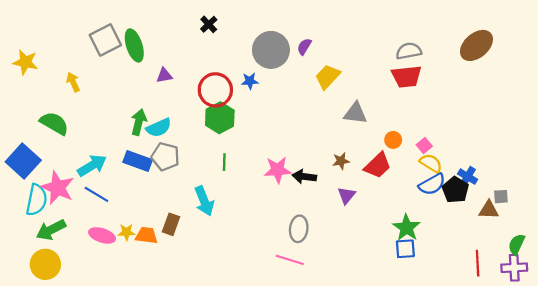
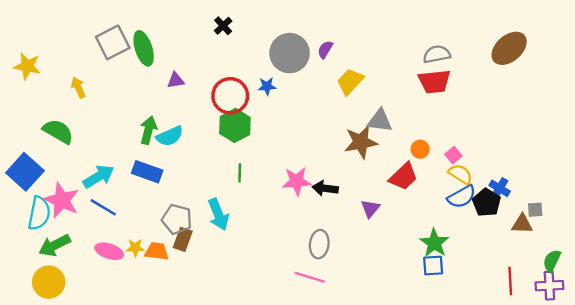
gray pentagon: (165, 157) -> (177, 219), moved
brown star: (341, 161) -> (361, 142), moved, size x1.8

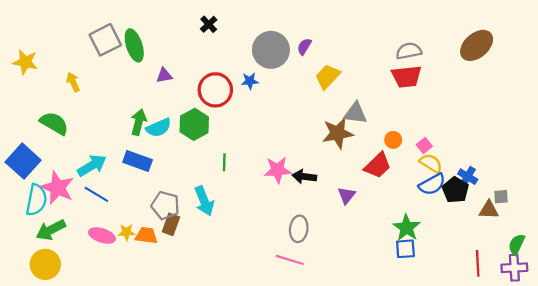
green hexagon: (235, 125) -> (194, 124), moved

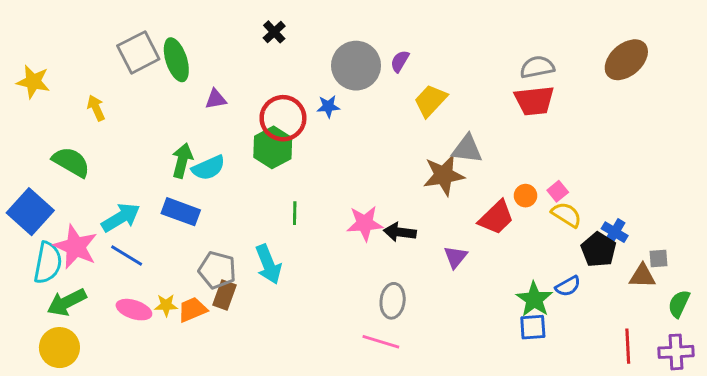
green hexagon: (194, 124) -> (273, 147), moved
orange circle: (393, 140) -> (526, 196), moved
blue semicircle: (432, 184) -> (568, 286), moved, size x0.7
orange trapezoid: (146, 235) -> (192, 310), turned -30
green semicircle: (517, 244) -> (679, 304), moved

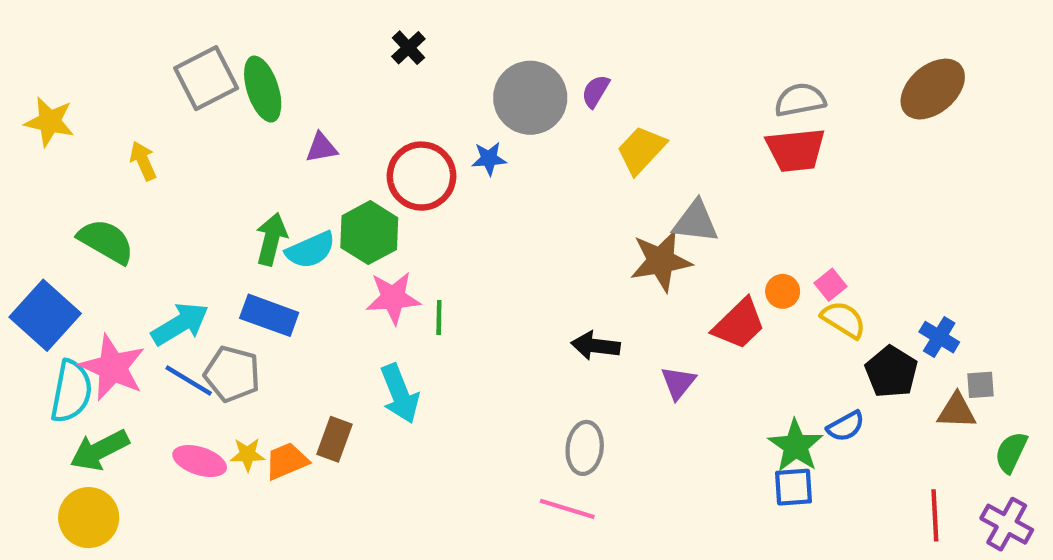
green hexagon: (273, 147) -> (369, 233), moved
pink star: (365, 223) -> (393, 298), moved
blue cross: (615, 232) -> (939, 337), moved
gray pentagon: (217, 270) -> (232, 374), moved
purple cross: (676, 352) -> (1007, 524), turned 32

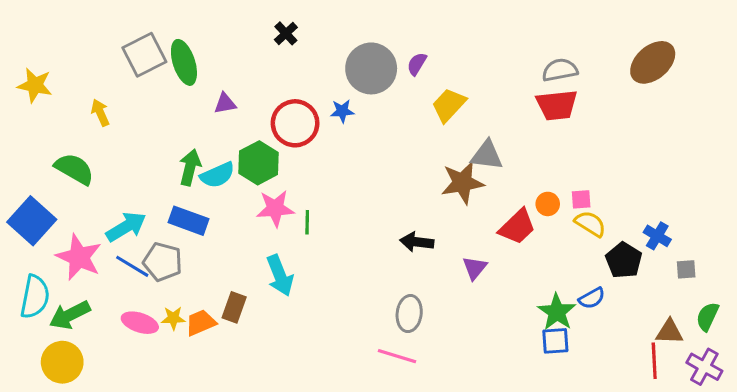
pink square: (830, 285) -> (581, 199), turned 35
cyan semicircle: (71, 391) -> (35, 297), moved
brown triangle: (957, 411) -> (669, 332), moved

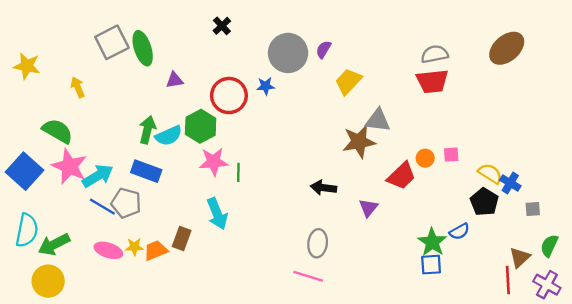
yellow semicircle: (590, 224) -> (490, 174), moved
pink star: (79, 257) -> (69, 166), moved
brown triangle: (669, 332) -> (520, 257), turned -45

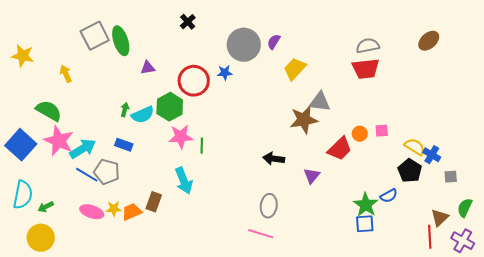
brown ellipse: (507, 48) -> (429, 41), size x0.7
green arrow: (147, 130) -> (125, 110), size x0.6
blue rectangle: (146, 171) -> (124, 145), size x0.7
green arrow: (54, 244) -> (46, 207), size x0.6

